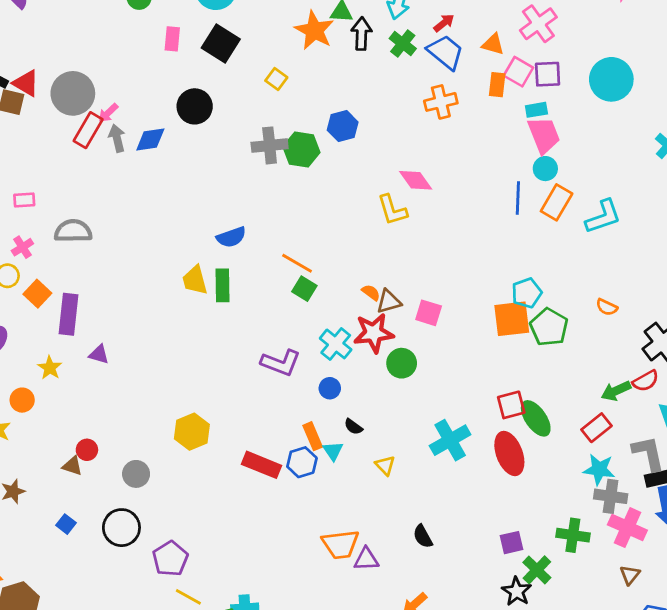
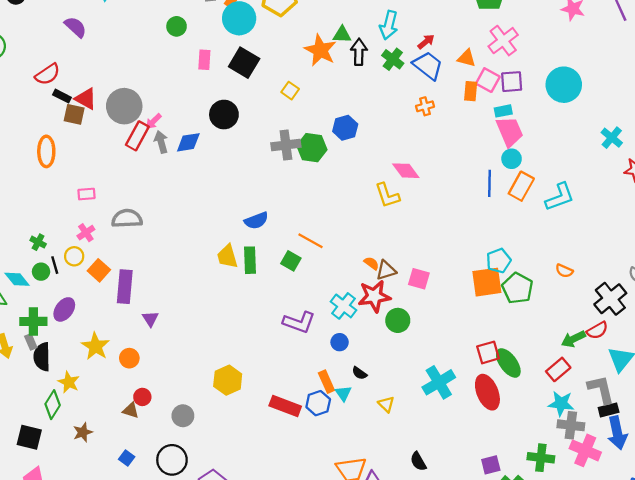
orange cross: (441, 102) -> (425, 106), size x0.7
green square: (304, 289) -> (291, 261), moved
purple triangle: (99, 354) -> (150, 319), turned 42
yellow star: (50, 368) -> (95, 346), moved, size x1.4
orange circle: (22, 400) -> (129, 358), moved

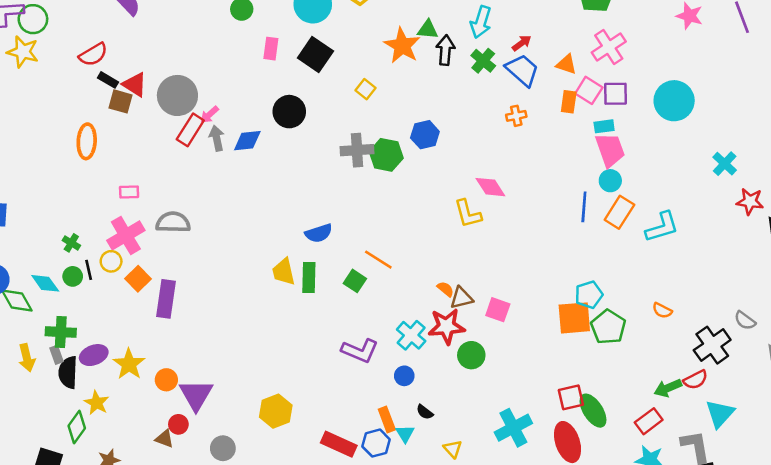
pink cross: (86, 233) -> (126, 235), size x1.8
purple ellipse: (64, 309) -> (94, 355), moved, turned 30
purple triangle: (150, 319) -> (196, 395), moved, size x1.8

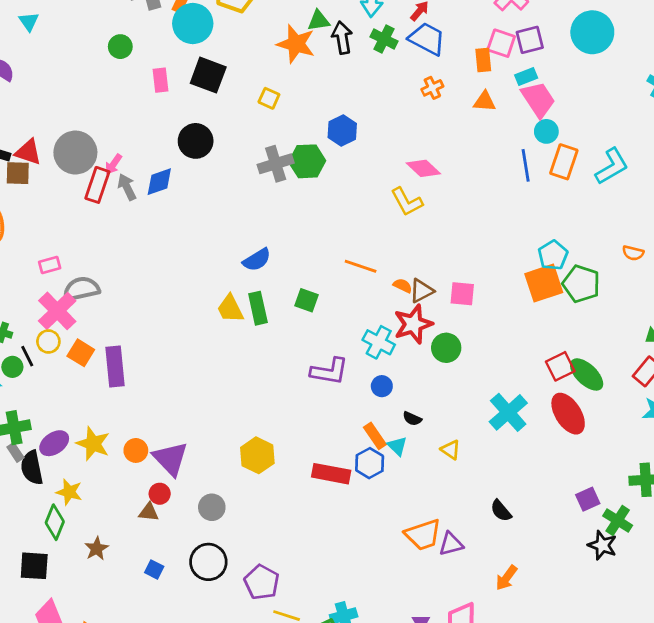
orange triangle: (566, 64) -> (484, 101), moved
gray semicircle: (173, 222) -> (81, 289), moved
orange line: (378, 260) -> (361, 266), moved

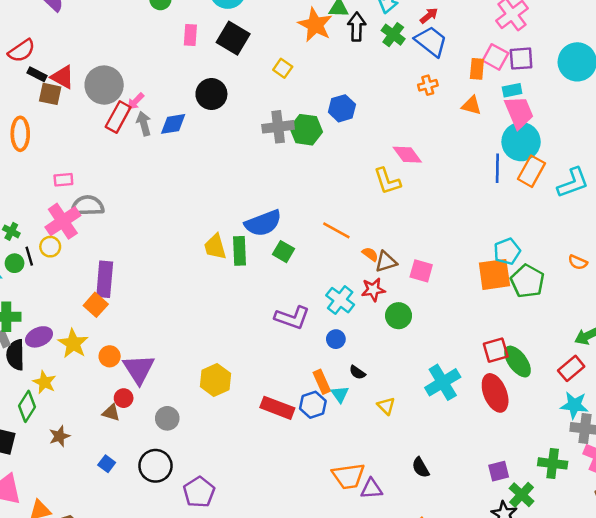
cyan circle: (546, 131) -> (521, 142), size x1.8
blue semicircle: (257, 260) -> (263, 223), moved, size x1.4
red star: (413, 324) -> (373, 290), size x0.7
orange square: (81, 353) -> (96, 305), moved

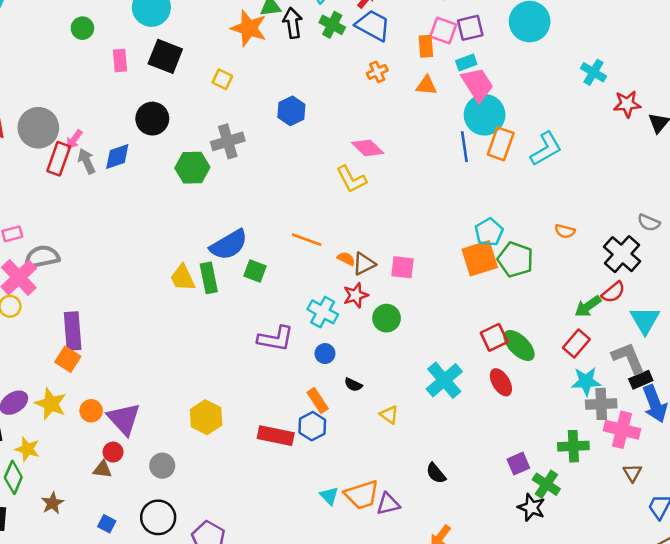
green hexagon: (306, 130) -> (192, 168), moved
red ellipse: (495, 393) -> (501, 382), size x0.7
cyan triangle: (340, 394) -> (329, 496), moved

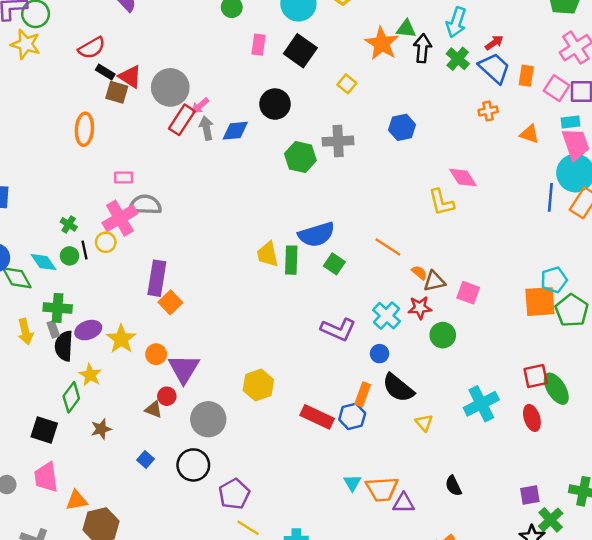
orange rectangle: (426, 46) -> (526, 76), moved
orange square: (68, 359) -> (170, 302), moved
black semicircle: (353, 385) -> (398, 388), size x2.0
orange rectangle: (318, 401) -> (363, 394), turned 40
gray circle: (162, 466) -> (208, 419), size x1.5

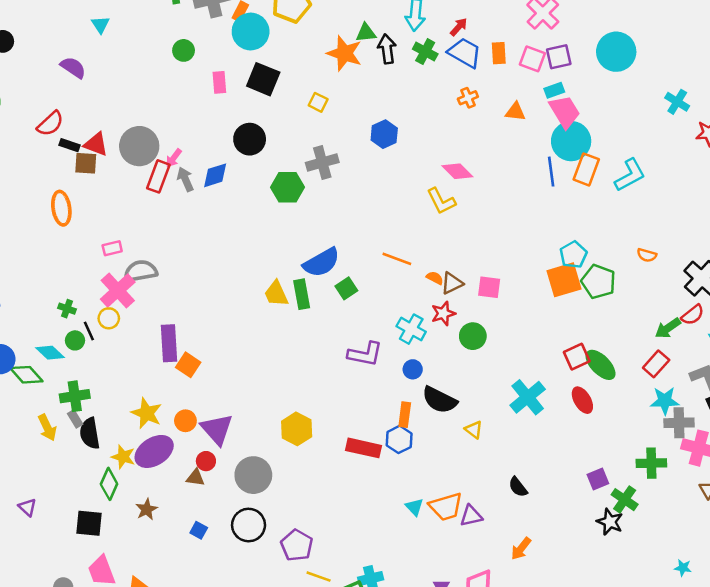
green square: (334, 264) -> (346, 288), turned 35
purple ellipse: (88, 330) -> (154, 451), moved, size x1.4

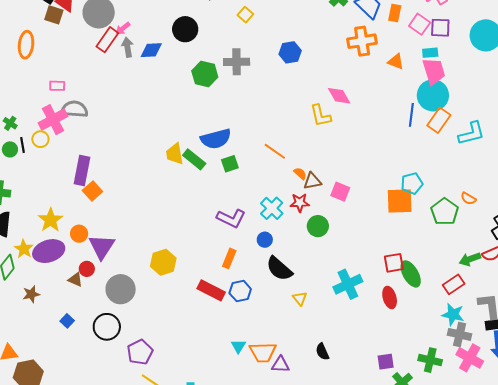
orange cross: (468, 98) -> (362, 41), size x1.8
green pentagon: (598, 282) -> (445, 212), moved
green rectangle: (302, 294) -> (194, 159), turned -55
orange rectangle: (405, 415) -> (229, 258), moved

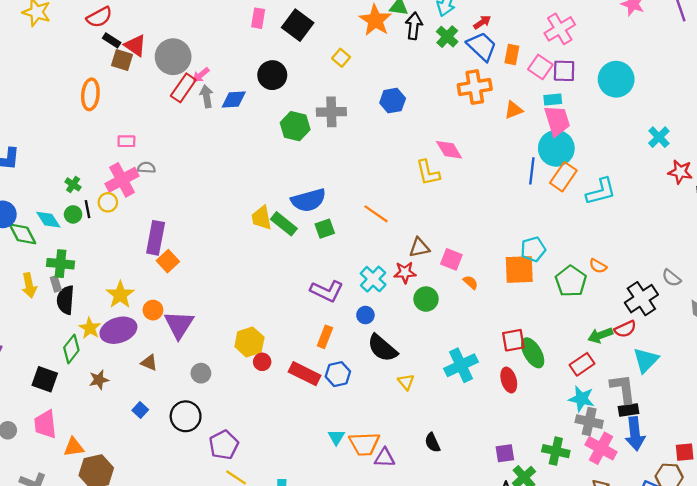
orange triangle: (396, 61) -> (514, 110), turned -42
gray semicircle: (74, 109) -> (146, 168), size x0.6
orange semicircle: (300, 174) -> (471, 282), moved
red circle: (87, 269) -> (262, 362), moved
gray circle: (121, 289) -> (201, 373), size x0.6

